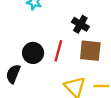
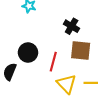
red line: (58, 51) -> (53, 62), moved

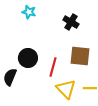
black cross: (72, 26) -> (71, 22), moved

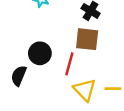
brown square: (80, 56) -> (87, 39), moved

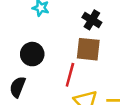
black circle: (40, 53) -> (32, 54), moved

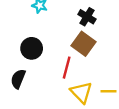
brown square: (88, 49) -> (84, 44), turned 30

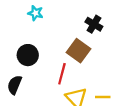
black cross: (87, 17) -> (94, 24), moved

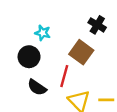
cyan star: (35, 13) -> (43, 33), moved
black semicircle: (15, 85) -> (37, 87), moved, turned -78

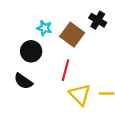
brown square: (81, 52) -> (72, 35), moved
black semicircle: (37, 87) -> (23, 81), moved

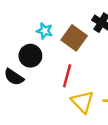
black semicircle: (23, 81) -> (14, 77), moved

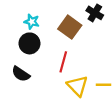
cyan star: (45, 31) -> (32, 22), moved
black semicircle: (14, 77) -> (21, 74), moved

